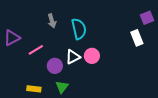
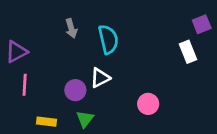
pink line: (36, 50) -> (25, 85), moved, turned -56
pink circle: (92, 56) -> (148, 104), moved

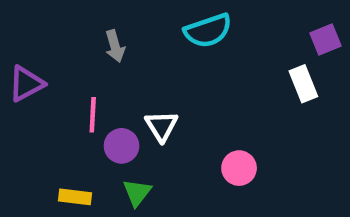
cyan semicircle: (108, 39) -> (208, 31), moved, turned 84
white triangle: (100, 78) -> (161, 126), turned -35
pink line: (25, 85) -> (93, 115), moved

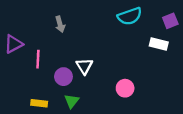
cyan semicircle: (208, 31) -> (130, 16), moved
white rectangle: (303, 84) -> (159, 44), turned -54
pink line: (93, 115) -> (38, 59), moved

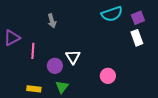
purple square: (170, 21) -> (138, 18), moved
white rectangle: (159, 44) -> (137, 38), turned 56

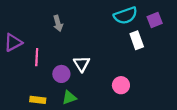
white rectangle: (137, 38) -> (137, 40), moved
green triangle: (62, 87) -> (69, 98), turned 32

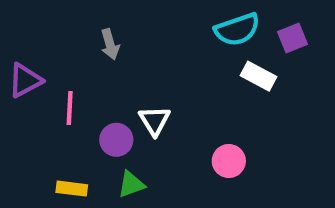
white rectangle: (137, 40) -> (258, 76), turned -42

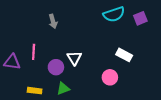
white rectangle: (258, 76) -> (124, 55), moved
purple triangle: (25, 80) -> (12, 62), moved, turned 36

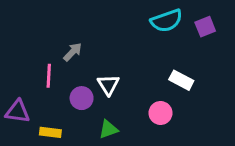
gray arrow: (53, 21) -> (73, 52), moved, turned -120
purple triangle: (12, 62) -> (18, 112), moved
green triangle: (63, 89) -> (108, 129), moved

